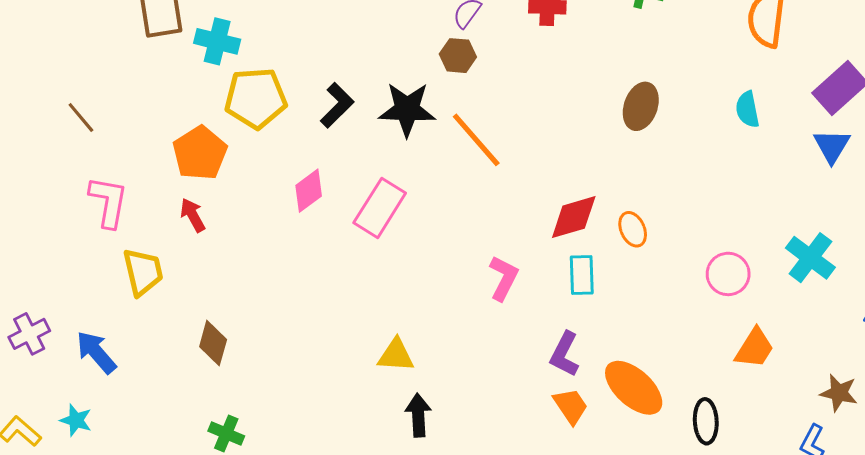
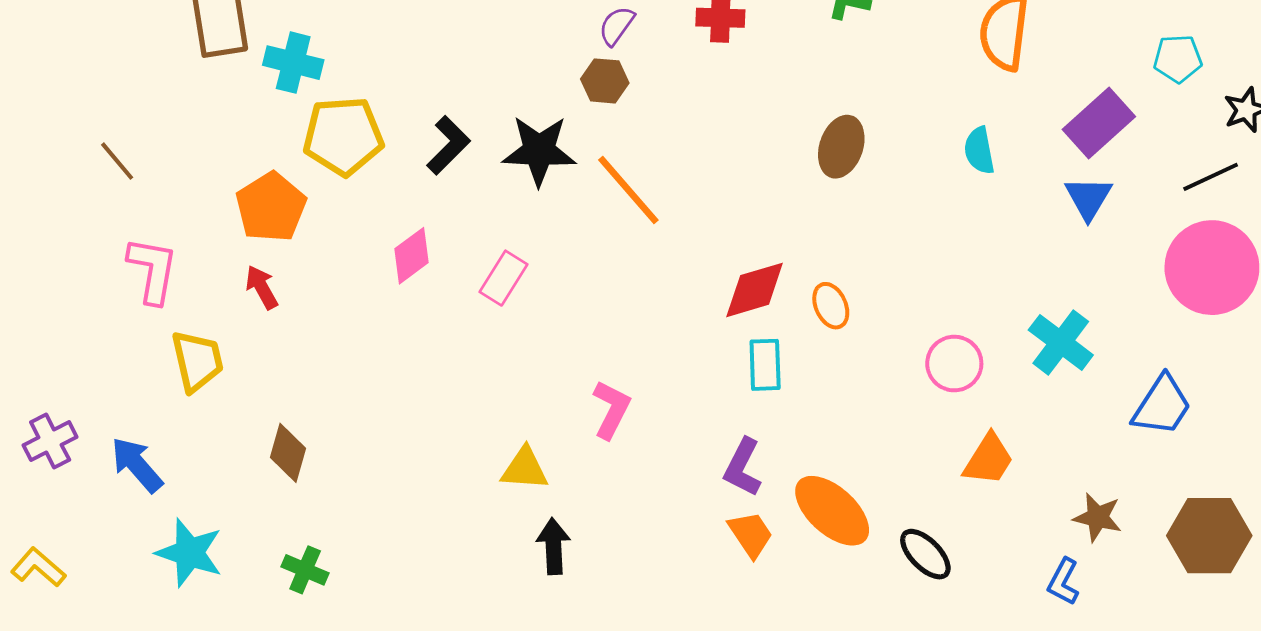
pink rectangle: (380, 208) -> (504, 278), size x0.7
pink L-shape: (504, 278) -> (611, 410), moved
cyan star: (76, 420) -> (189, 553), moved, size x1.6
black ellipse: (706, 421) -> (925, 554), turned -42

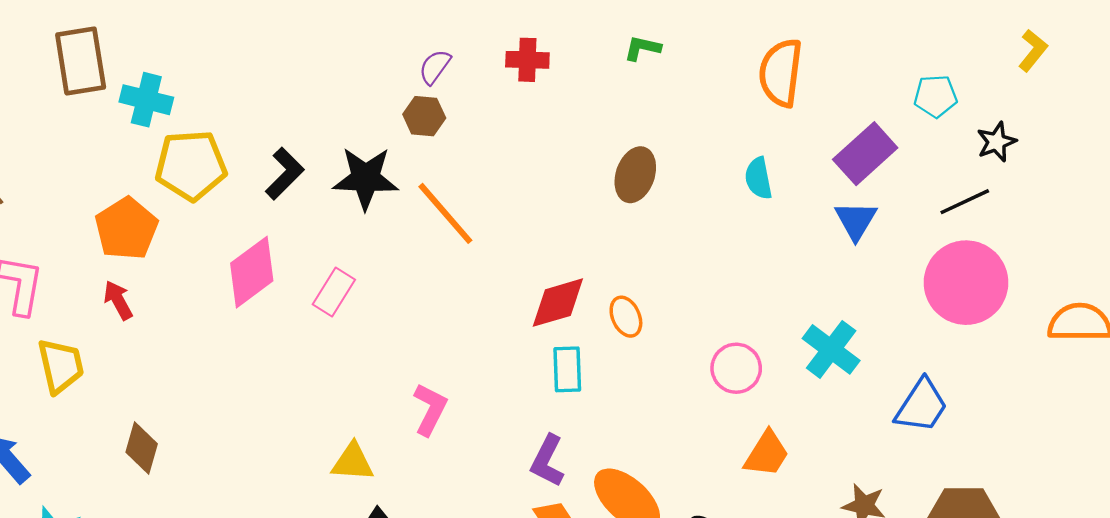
pink diamond: (412, 256) -> (252, 272), size x1.4

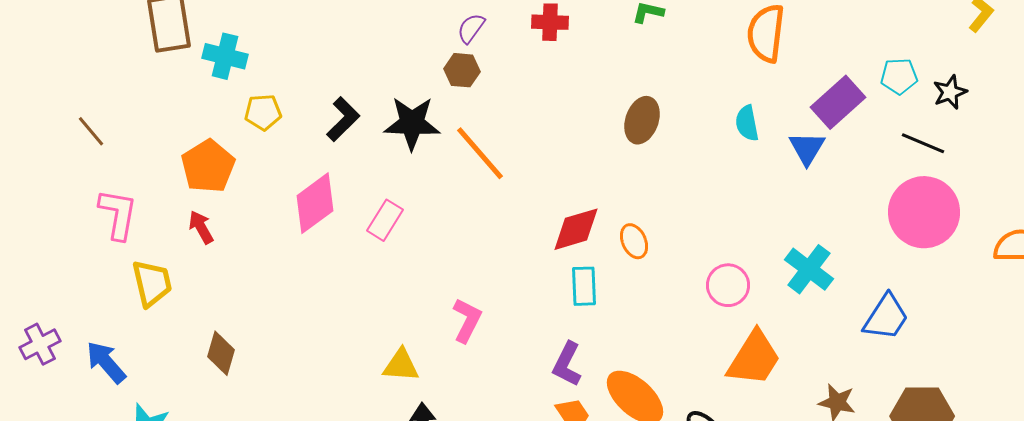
cyan pentagon: (936, 96) -> (899, 76), moved
yellow pentagon: (191, 165) -> (263, 112), size x0.6
black line: (965, 202) -> (923, 143), turned 48
blue triangle: (856, 220) -> (807, 148), moved
orange trapezoid: (767, 454) -> (754, 358), size x1.4

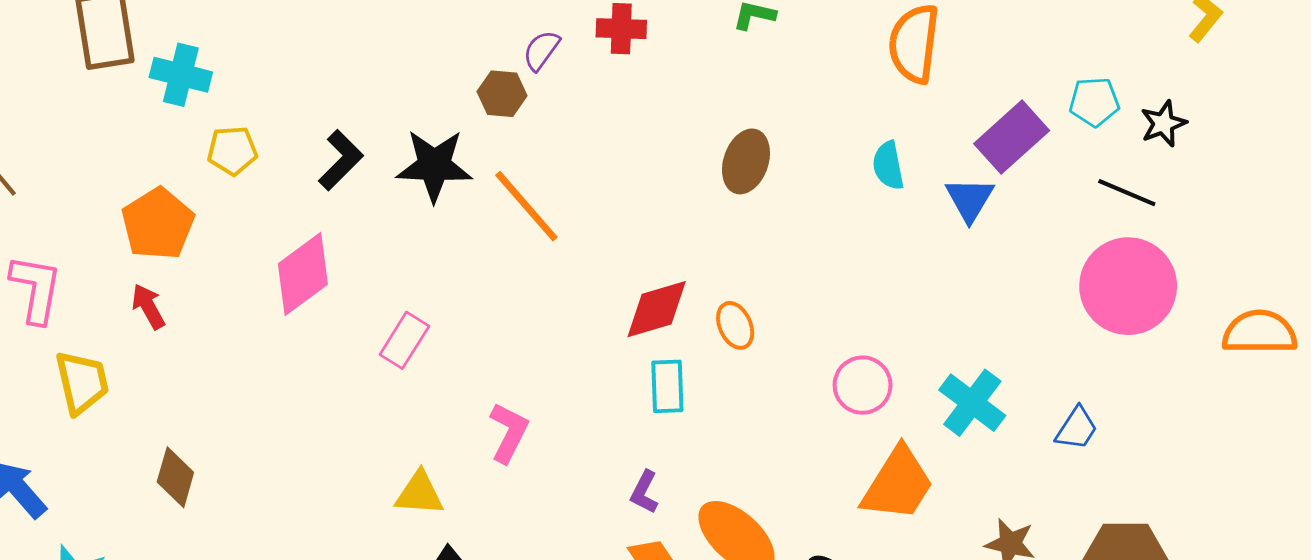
purple semicircle: (471, 28) -> (541, 50), moved
pink rectangle: (385, 220) -> (404, 340), moved
cyan cross: (809, 269) -> (972, 403), moved
blue trapezoid: (886, 317) -> (1077, 428), size x0.7
purple L-shape: (567, 364) -> (644, 492), size x0.7

